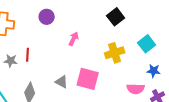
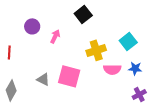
purple circle: (47, 17) -> (32, 26), moved
black square: (116, 17) -> (83, 14), moved
pink semicircle: (136, 89) -> (112, 69), moved

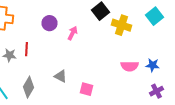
cyan square: (128, 41) -> (154, 16), moved
yellow cross: (96, 50) -> (122, 25), moved, turned 36
pink square: (69, 76) -> (86, 89), moved, size x0.6

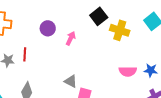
gray triangle: (60, 76) -> (71, 81), moved

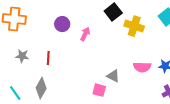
red line: (25, 54) -> (48, 58), moved
gray triangle: (71, 81) -> (113, 76), moved

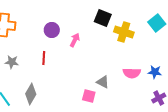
black square: (113, 12) -> (103, 18), turned -30
red line: (48, 58) -> (44, 58), moved

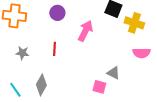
purple circle: (52, 30) -> (57, 13), moved
pink arrow: (75, 40) -> (85, 31), size x1.5
pink semicircle: (132, 73) -> (141, 53), moved

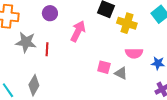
gray star: (22, 53) -> (26, 42), moved, size x1.5
gray triangle: (113, 73) -> (121, 73), moved
pink square: (99, 87) -> (104, 67), moved

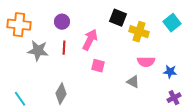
red line: (47, 49) -> (64, 48), moved
pink square: (104, 67) -> (98, 66), moved
gray diamond: (34, 85) -> (61, 94), moved

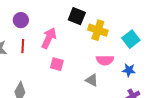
cyan square: (172, 23) -> (131, 39), moved

